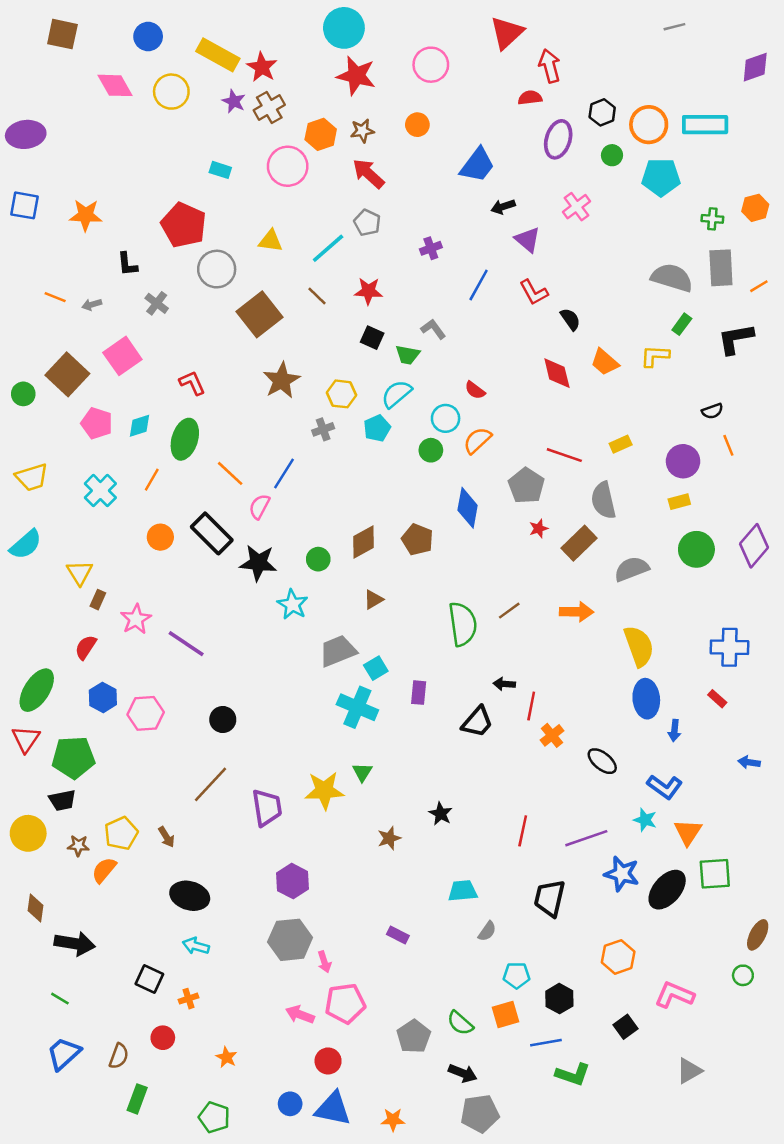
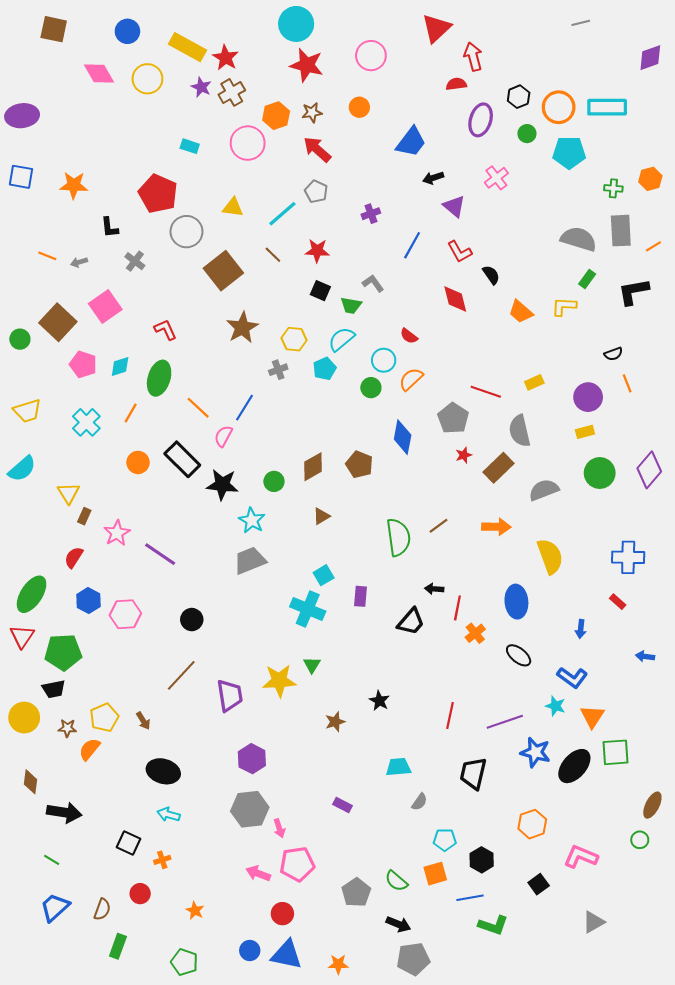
red diamond: (557, 373) -> (455, 299), moved
gray trapezoid: (338, 651) -> (250, 560), moved
blue ellipse: (646, 699) -> (516, 602), moved

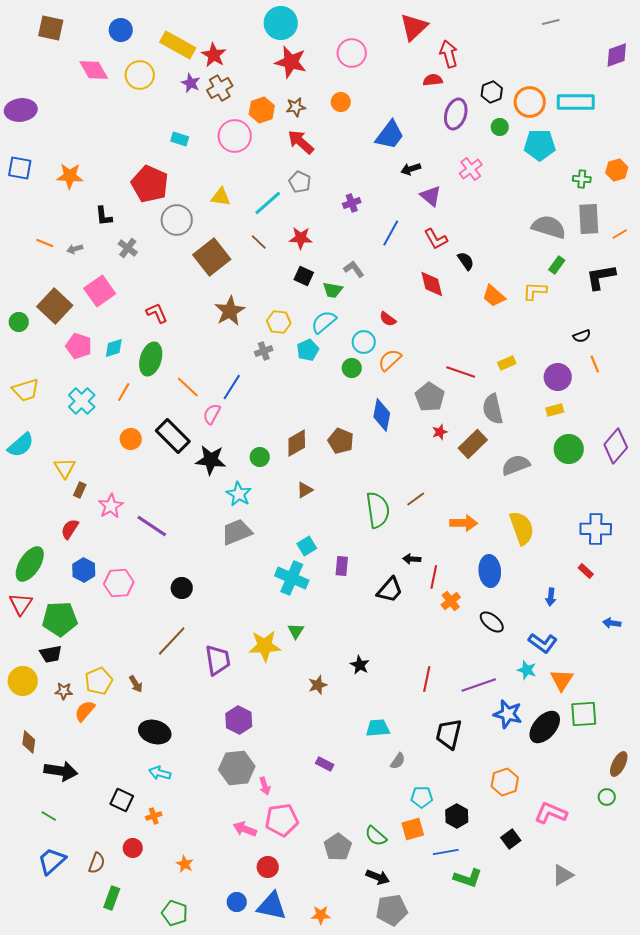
orange arrow: (496, 527) -> (464, 523), moved

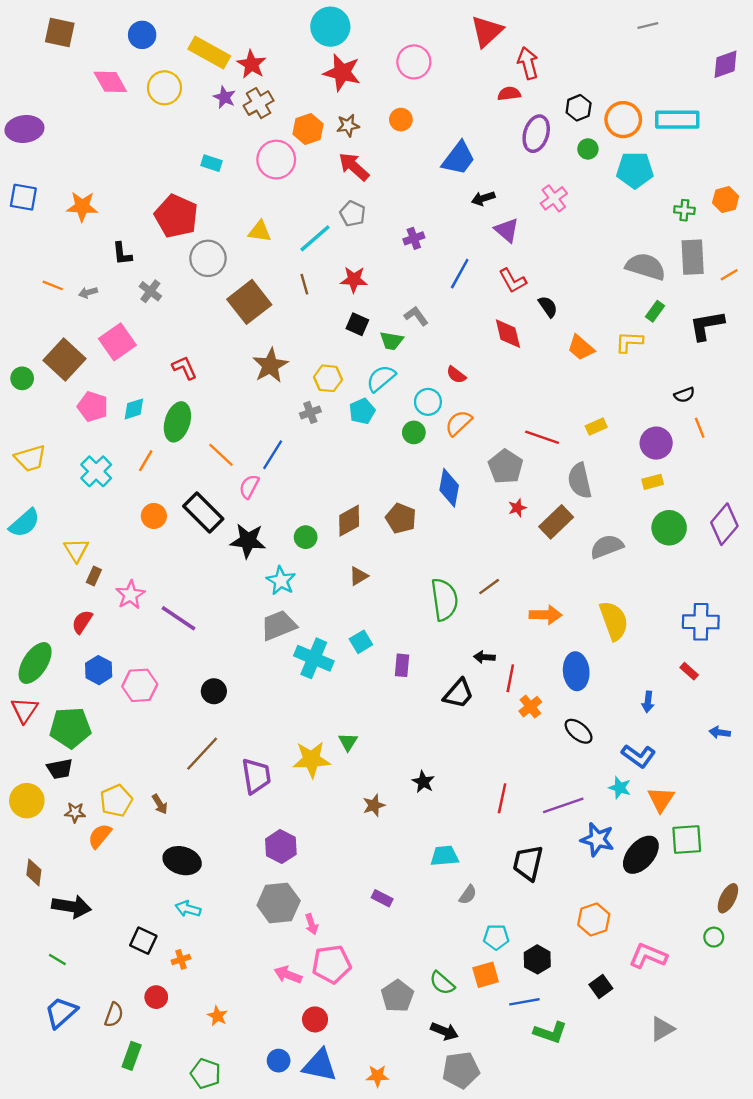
brown line: (259, 242) -> (304, 284), turned 30
cyan cross: (292, 578) -> (314, 658), moved

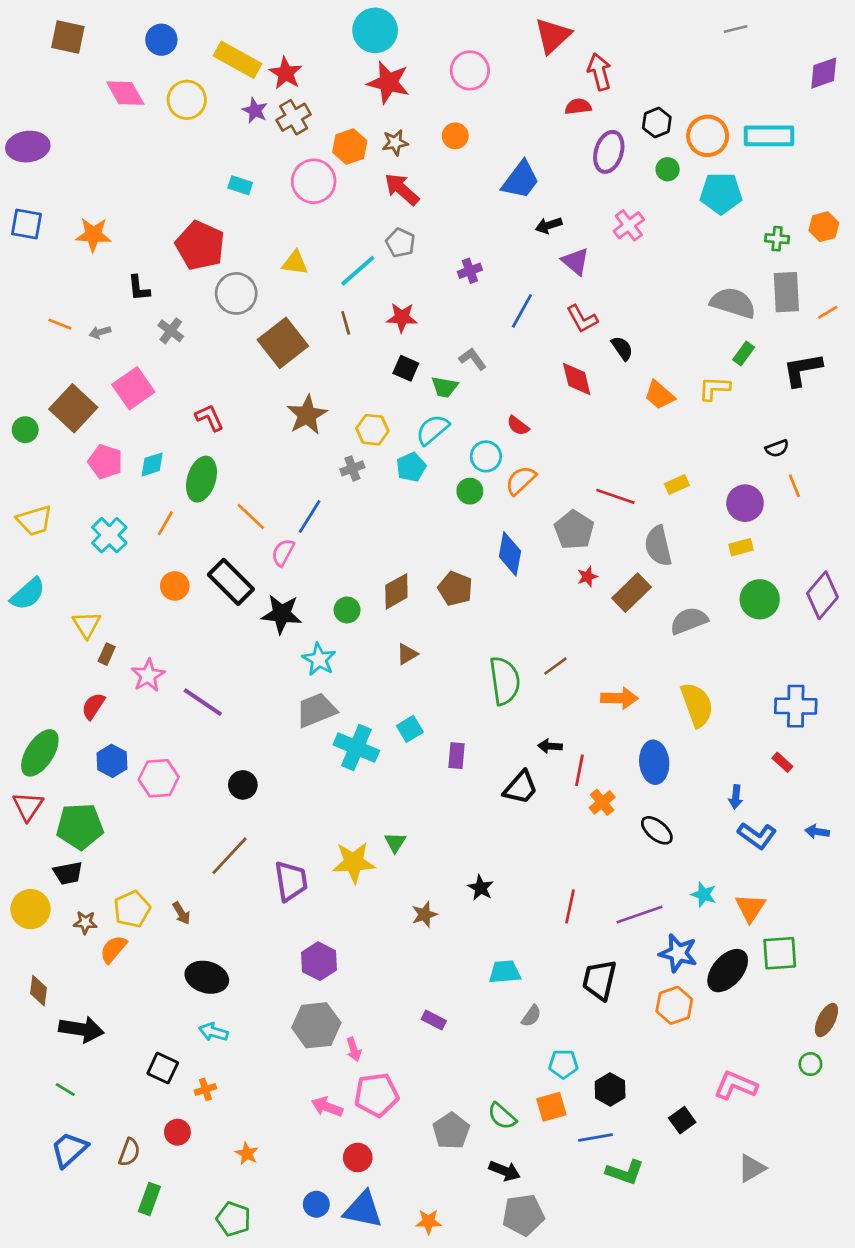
blue L-shape: (639, 756) -> (757, 836), moved
orange hexagon: (594, 919) -> (674, 1005), moved

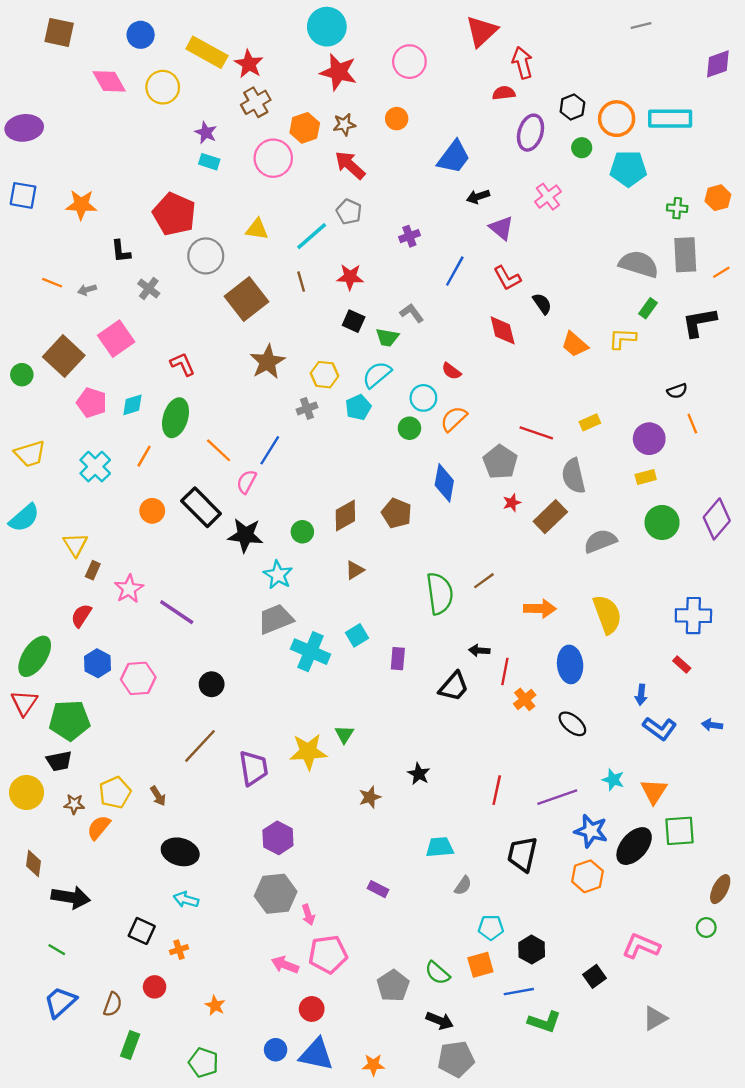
purple star: (255, 111) -> (206, 133), moved

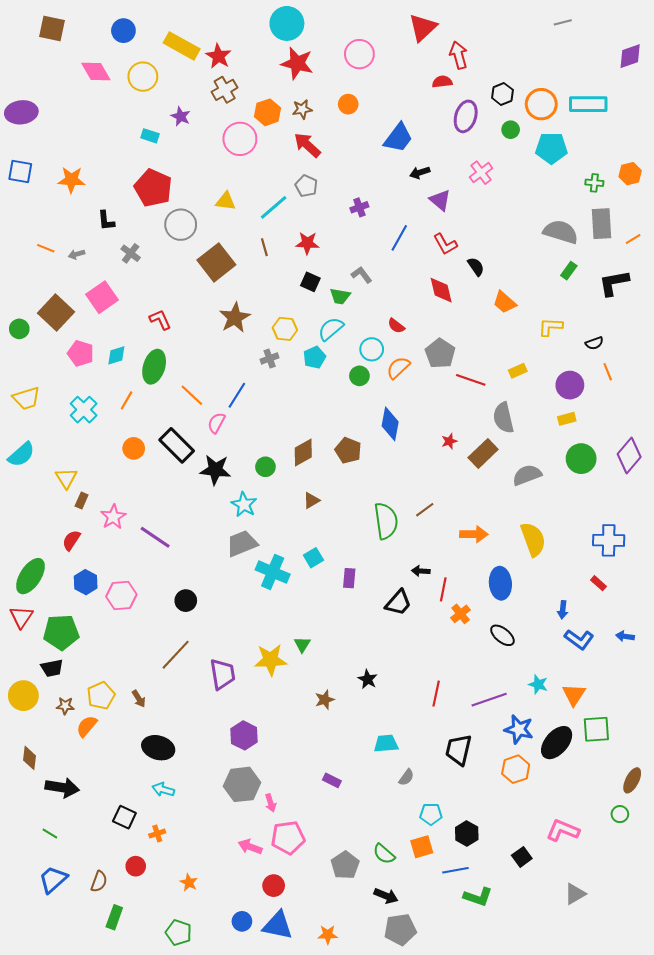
cyan rectangle: (209, 162) -> (150, 136), moved
yellow L-shape: (622, 339) -> (550, 327), moved
gray pentagon: (500, 462) -> (440, 353), moved

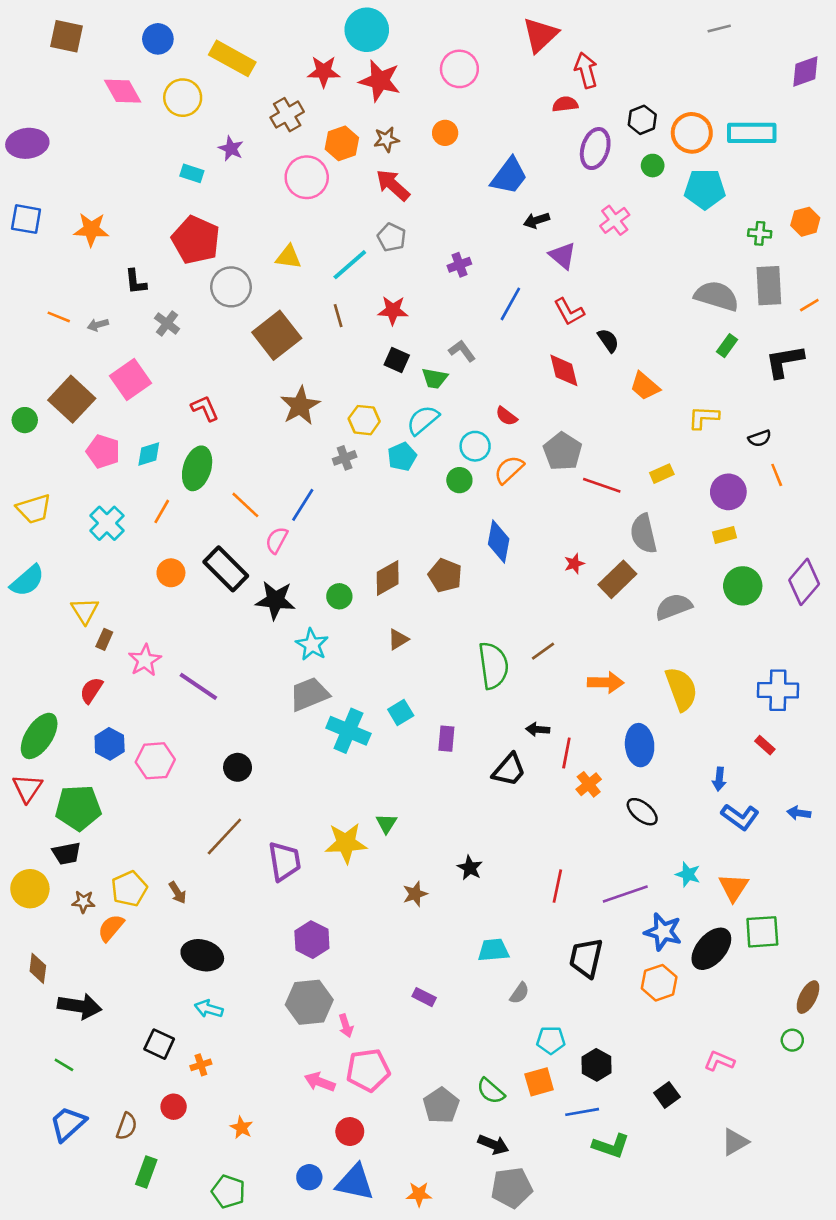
red star: (218, 56) -> (324, 72), moved, turned -30
pink L-shape: (563, 830) -> (719, 1061), size x0.7

